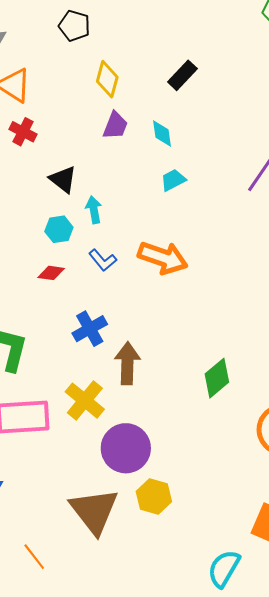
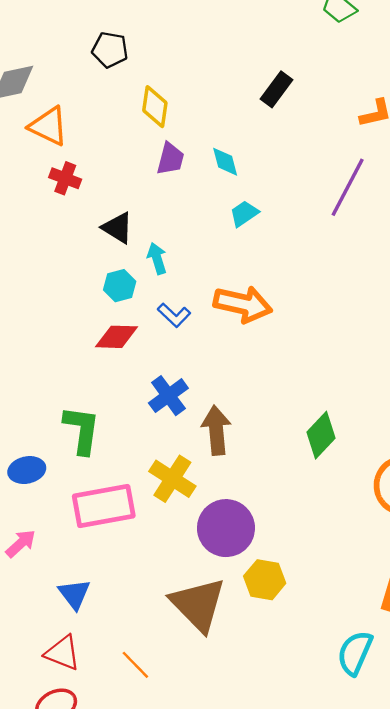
black rectangle: (182, 75) -> (276, 89), moved
red diamond: (51, 273) -> (117, 337), size x1.4

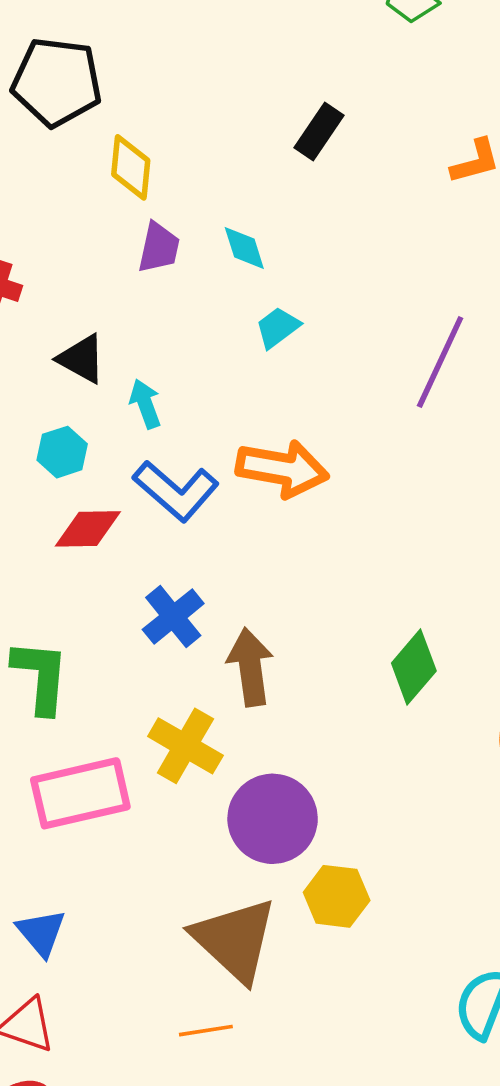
black pentagon: (110, 50) -> (57, 82), size x1.6
purple line: (348, 187) -> (440, 362), moved
cyan hexagon: (120, 286) -> (62, 452), moved
blue L-shape: (174, 315) -> (176, 491), size x1.6
orange line: (135, 665) -> (206, 1031), moved, turned -52

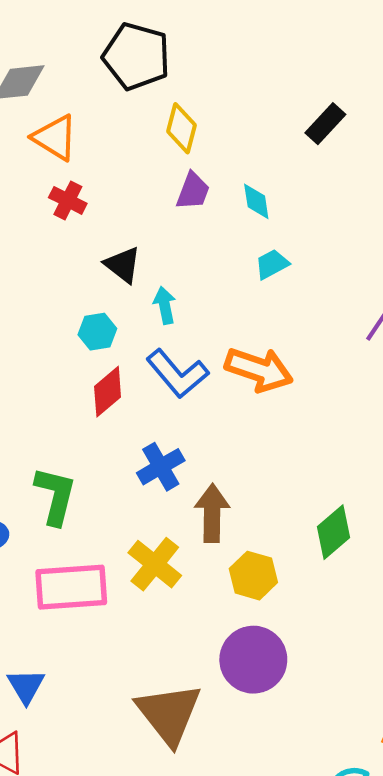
red diamond: (88, 529) -> (108, 392), turned -48
purple circle: (273, 819) -> (253, 660), moved
yellow hexagon: (337, 896) -> (253, 576), moved

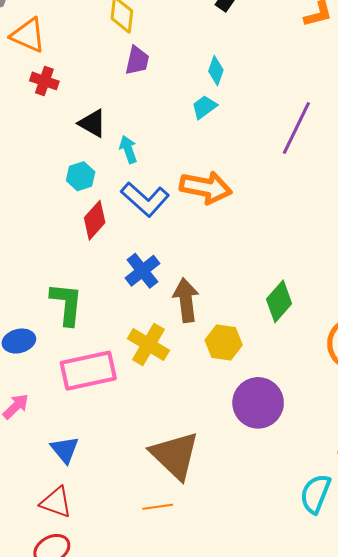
cyan diamond: (256, 201) -> (216, 71), moved, turned 36
purple circle: (253, 660) -> (258, 403), moved

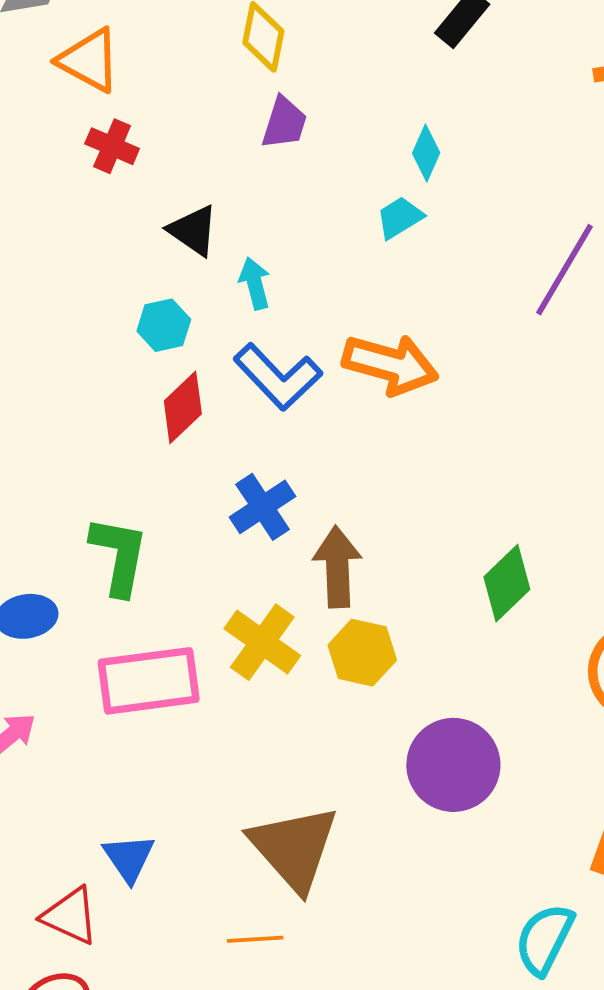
yellow hexagon: (224, 343) -> (362, 653), moved
blue triangle: (65, 450) -> (129, 858), moved

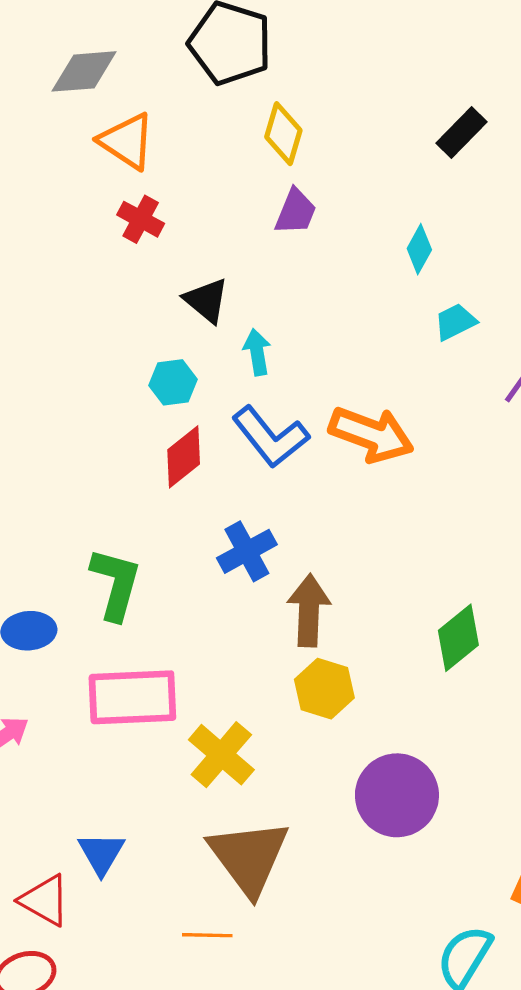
cyan trapezoid: (400, 218) -> (455, 322), moved
yellow cross: (262, 642) -> (221, 755), moved

